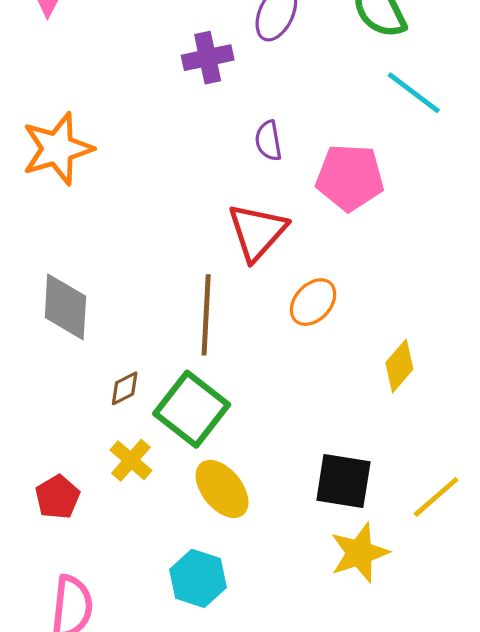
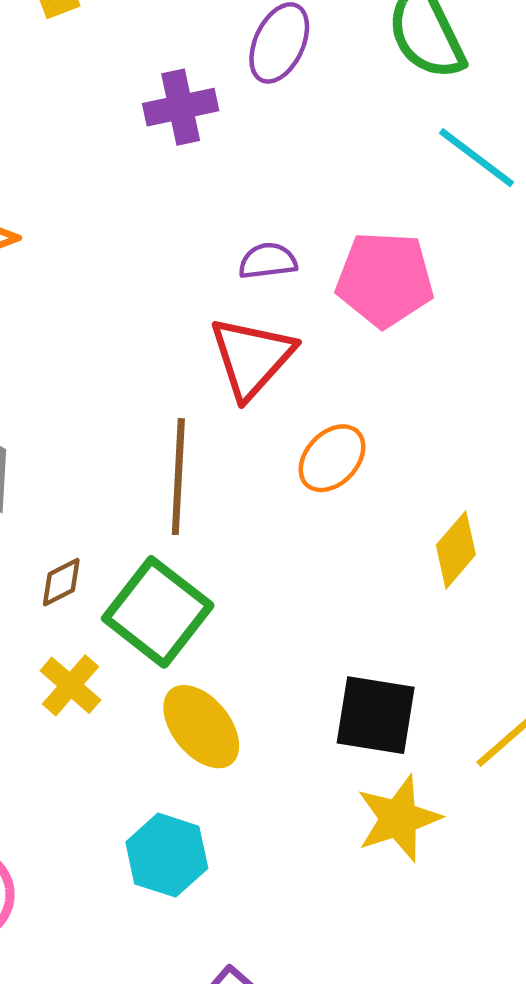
purple semicircle: (268, 141) -> (268, 261), moved, turned 93

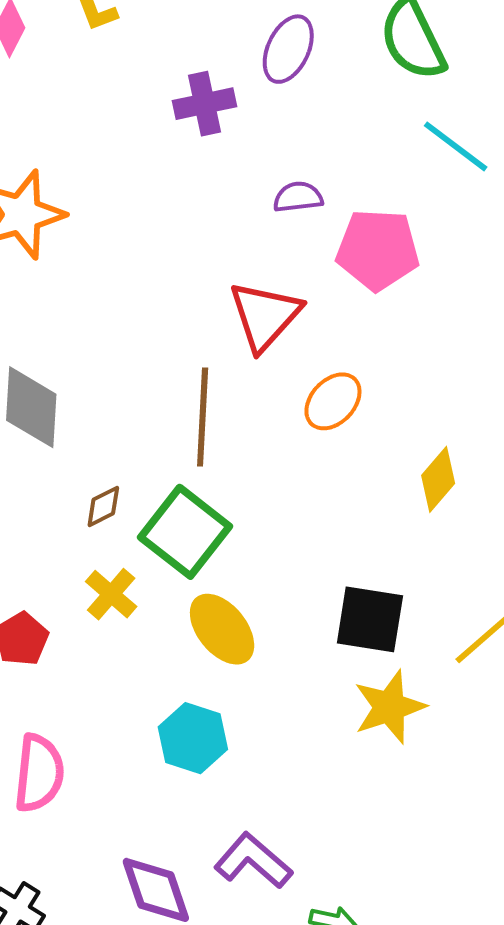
purple semicircle: (268, 261) -> (298, 197), moved

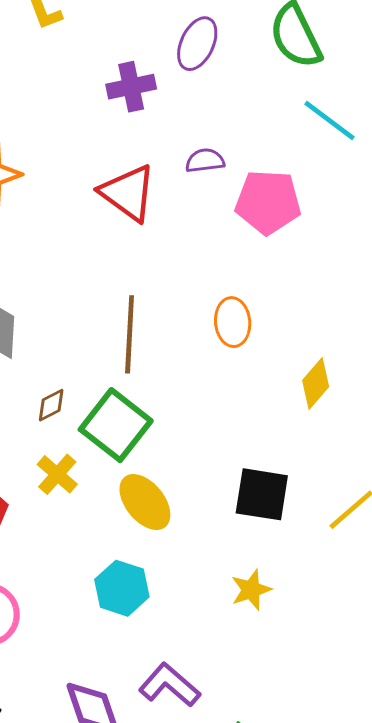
red triangle: (265, 316) -> (128, 193), moved, turned -36
orange ellipse: (333, 401) -> (233, 322), turned -48
yellow star: (389, 707) -> (251, 590), moved, size x0.7

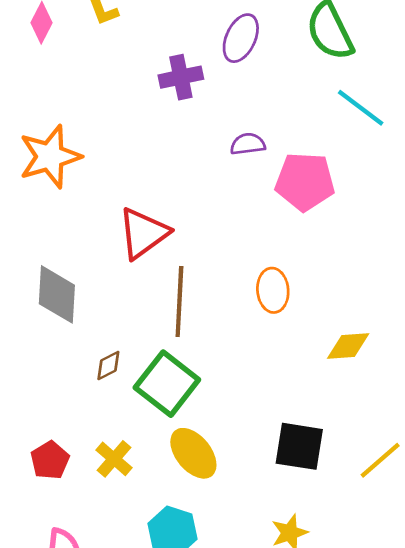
red triangle: (128, 193) -> (143, 233), moved, turned 48
yellow diamond: (316, 384) -> (348, 346), turned 45
yellow cross: (57, 474) -> (114, 459), moved

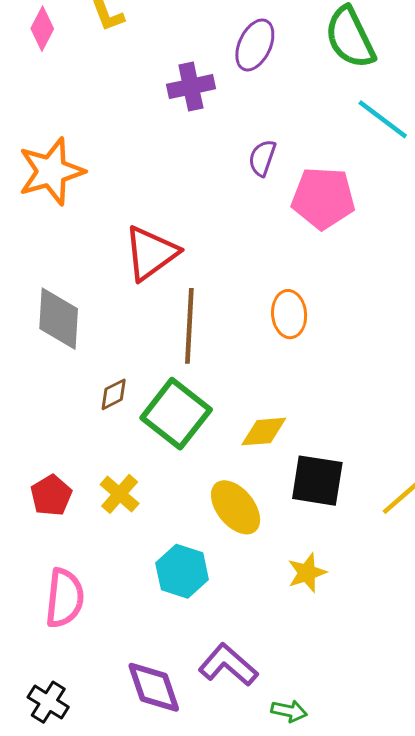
purple semicircle: (248, 144) -> (262, 158), turned -64
yellow diamond: (348, 346) -> (264, 432), moved
yellow ellipse: (193, 453) -> (236, 507), moved

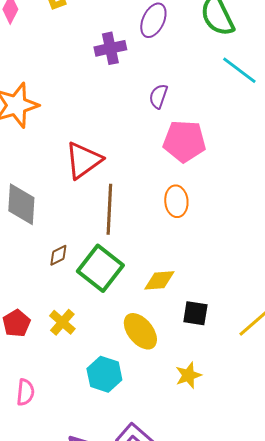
pink pentagon: (323, 198) -> (184, 141), moved
black square: (317, 481) -> (195, 313), size x0.7
pink semicircle: (65, 598) -> (25, 392), size x0.7

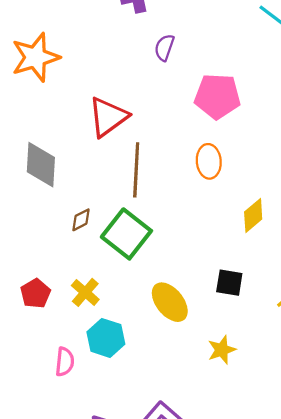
purple semicircle: (158, 96) -> (164, 48), moved
yellow diamond: (159, 280) -> (253, 215), moved, turned -36
cyan hexagon: (104, 374) -> (106, 338), moved
pink semicircle: (25, 392) -> (65, 362), moved

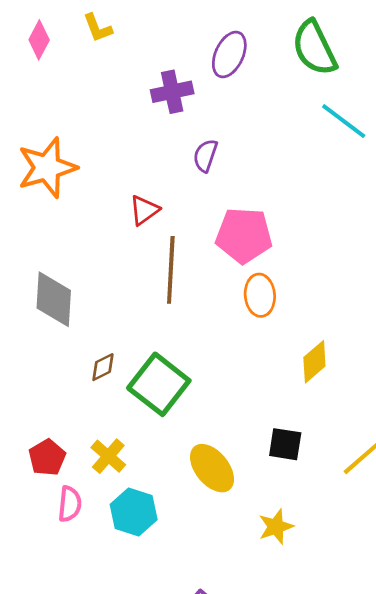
pink pentagon: (217, 96) -> (244, 235), moved
red triangle: (108, 117) -> (144, 210), moved, size x0.6
brown line: (136, 170) -> (171, 270), moved
pink semicircle: (65, 362) -> (70, 504), moved

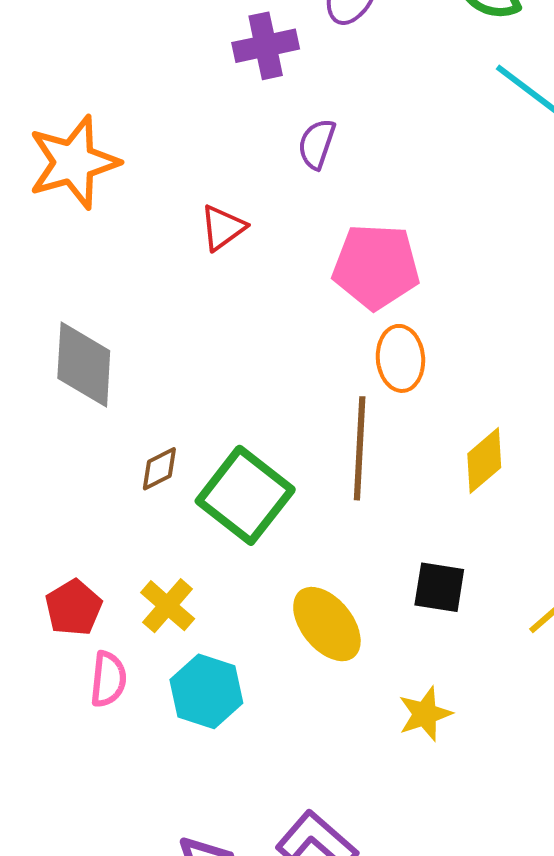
brown line: (171, 270) -> (360, 448), moved

